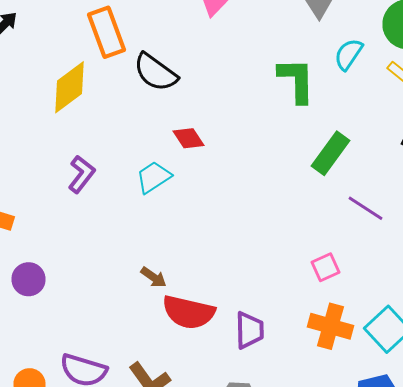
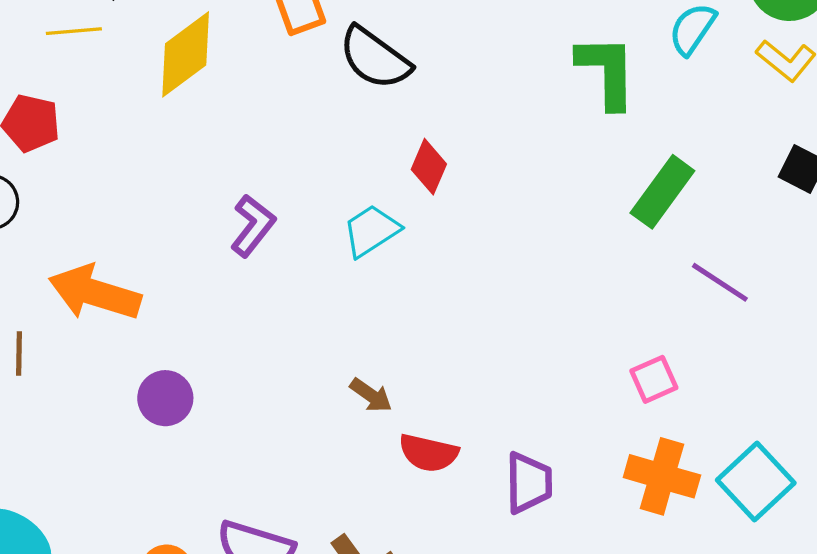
yellow diamond: (70, 87) -> (186, 54), moved
red diamond: (188, 138) -> (429, 167), turned 56
red semicircle: (188, 312) -> (428, 453), size x0.7

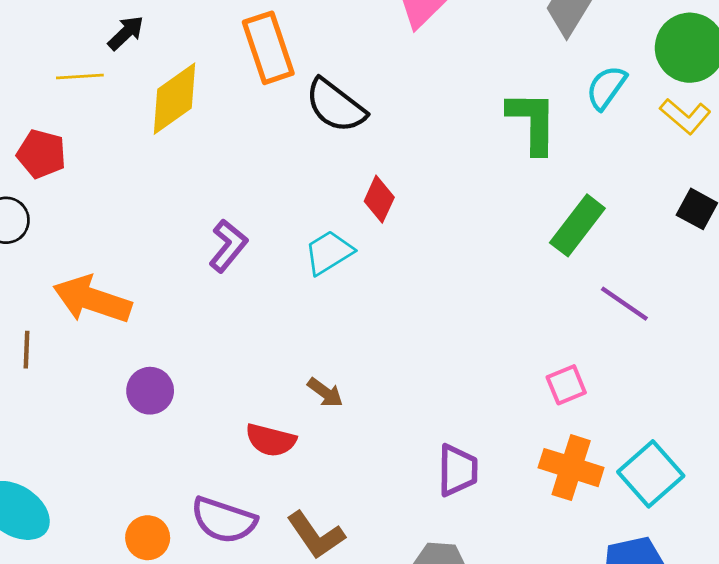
red semicircle: (428, 453) -> (271, 440), moved

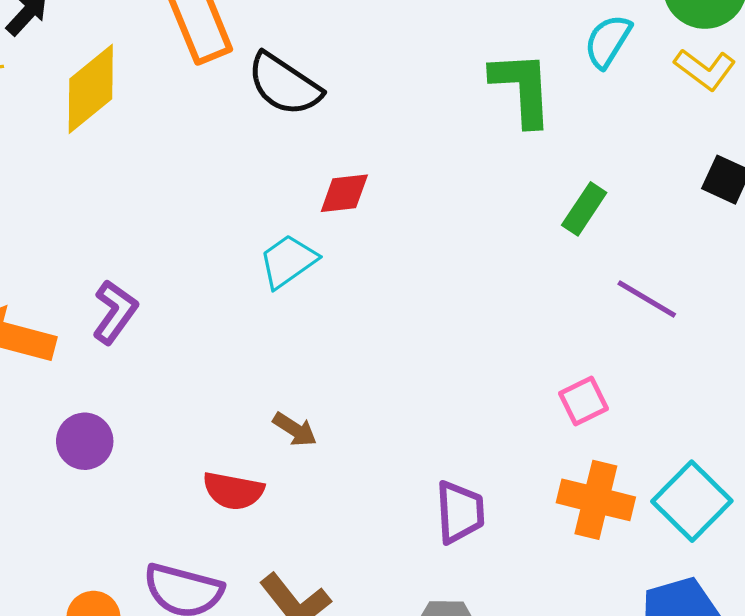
red diamond: (379, 199) -> (344, 193), turned 63
green rectangle: (577, 225) -> (584, 209), size x0.7
purple L-shape: (228, 246) -> (115, 312), moved

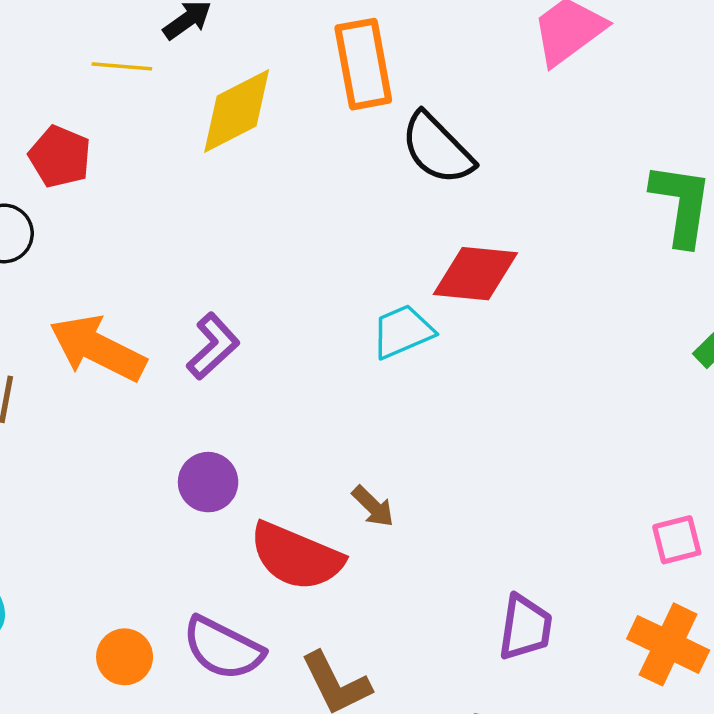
red diamond: (344, 193) -> (475, 274), size x1.5
purple circle: (85, 441) -> (208, 482), moved
red semicircle: (233, 491) -> (296, 556), size x1.5

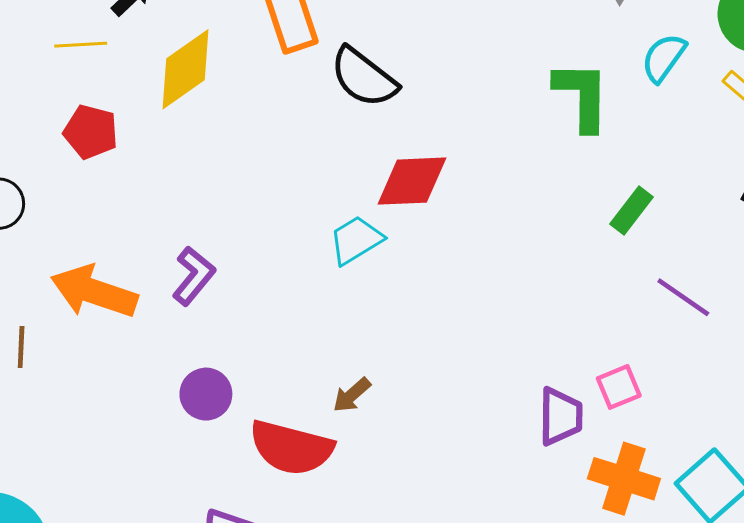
red pentagon: (60, 157) -> (91, 132), moved
brown arrow: (373, 506) -> (352, 395), turned 102
purple trapezoid: (525, 627) -> (561, 416), moved

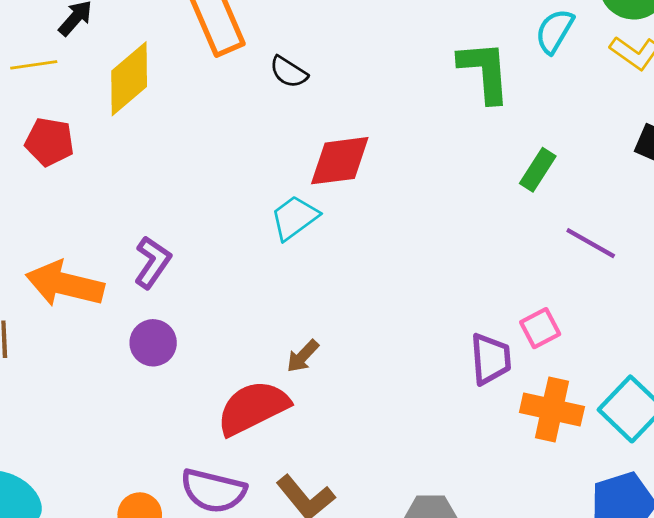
black semicircle: (364, 77) -> (289, 72), size x0.6
purple circle: (206, 394) -> (153, 343), moved
red semicircle: (291, 448) -> (253, 408), turned 144

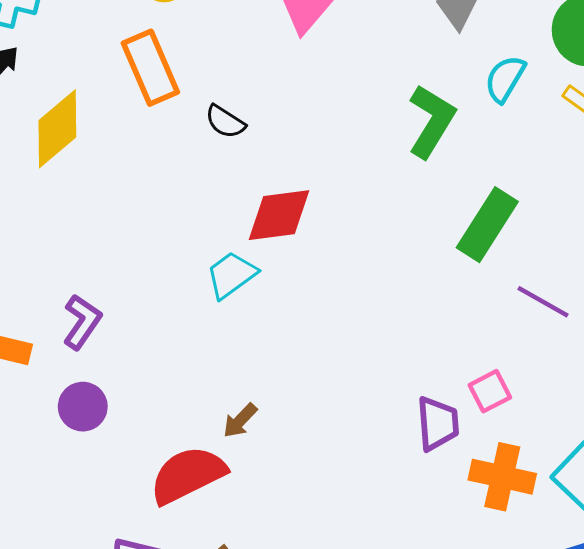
green L-shape: (485, 71) -> (431, 121), turned 36
green rectangle: (538, 170) -> (487, 225), size x1.6

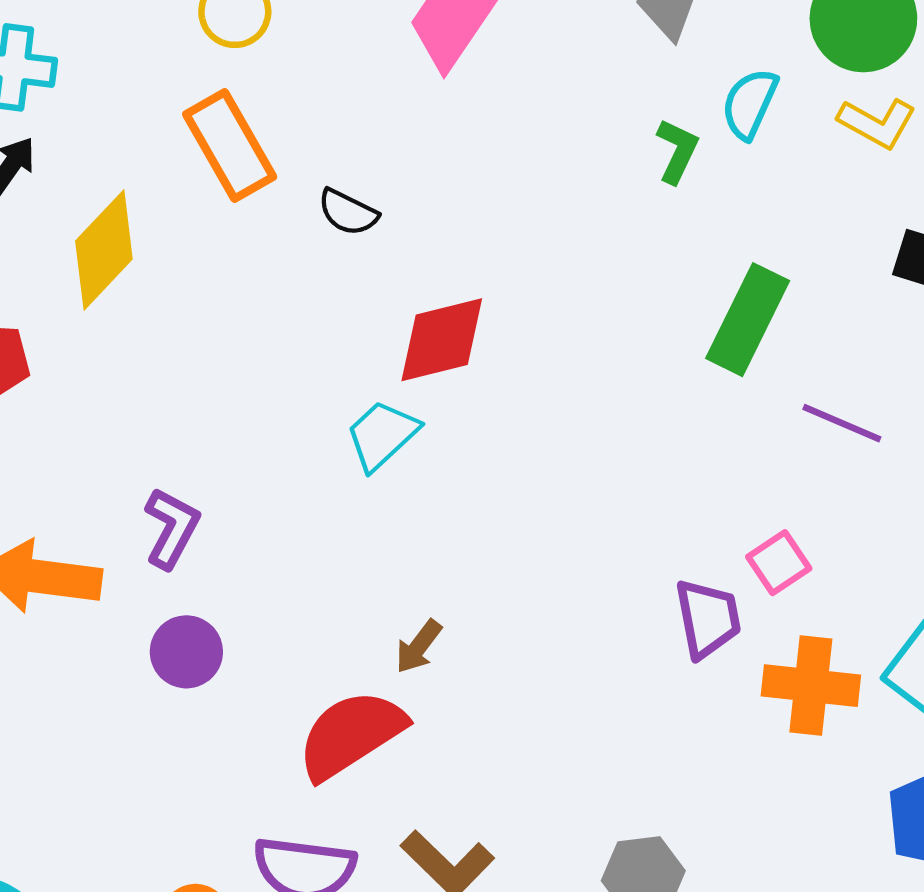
green L-shape: (431, 121) -> (677, 151), moved, size x0.6

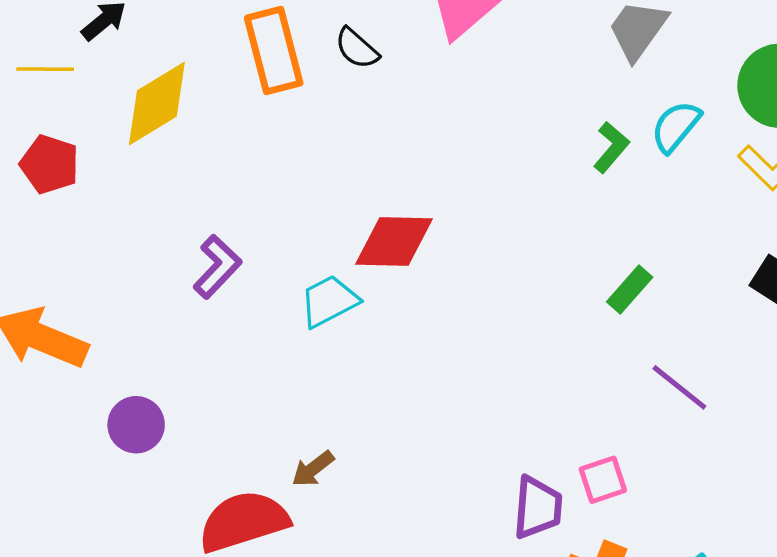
black semicircle: (348, 212) -> (357, 48), moved
green rectangle: (748, 320) -> (630, 290), size x0.6
purple L-shape: (172, 528) -> (217, 267), moved

